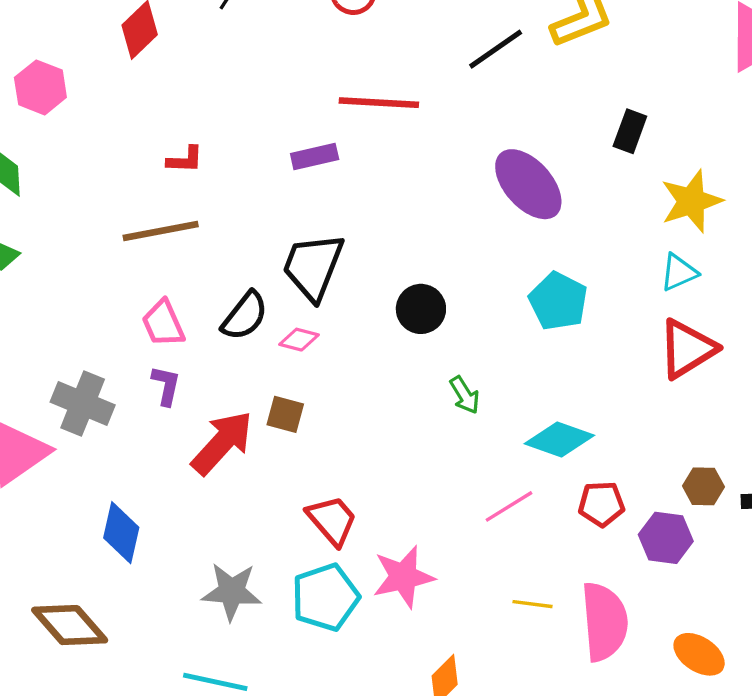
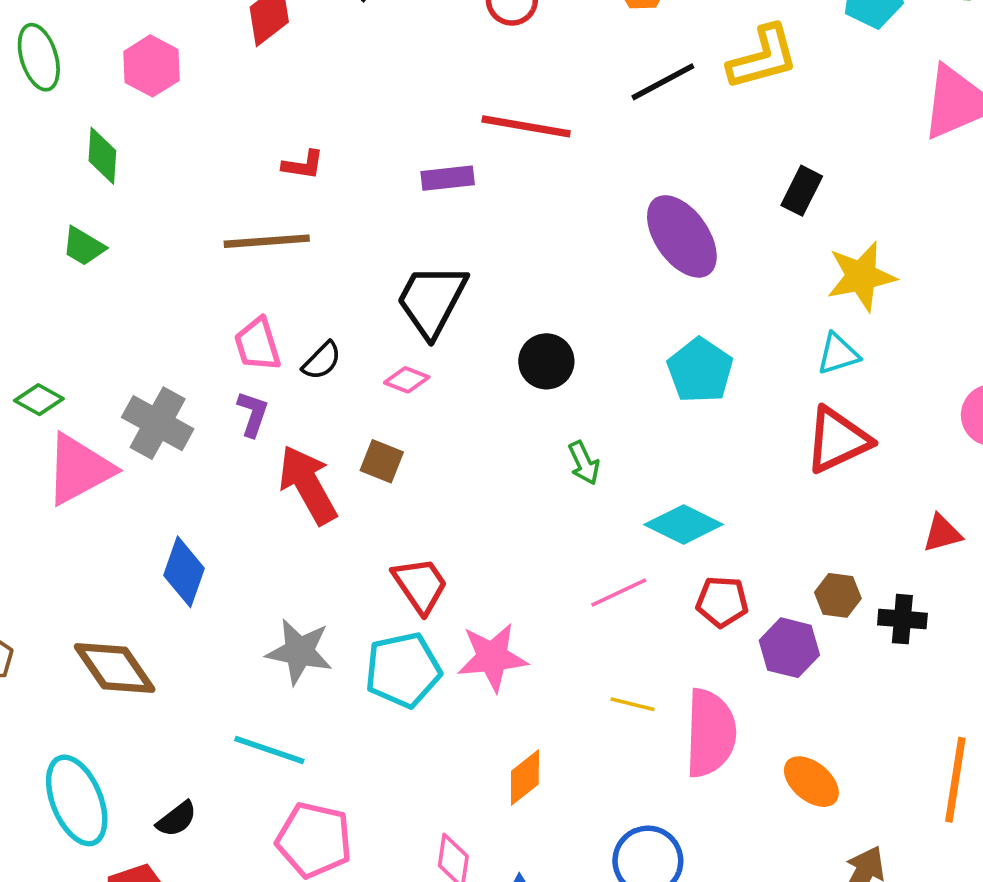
black semicircle: (245, 316) -> (322, 361), moved, size x0.7
red arrow: (222, 443) -> (308, 485), turned -78

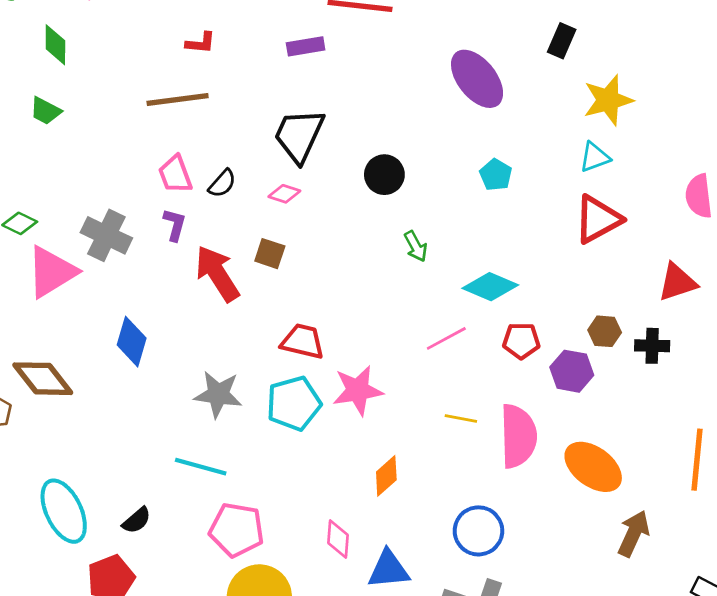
cyan pentagon: (700, 370) -> (496, 175), size x0.7
red triangle: (942, 533) -> (677, 282), size x1.4
red trapezoid: (420, 585) -> (303, 341), turned -39
brown diamond: (115, 668) -> (43, 379), moved
orange ellipse: (811, 782) -> (593, 467), size x1.4

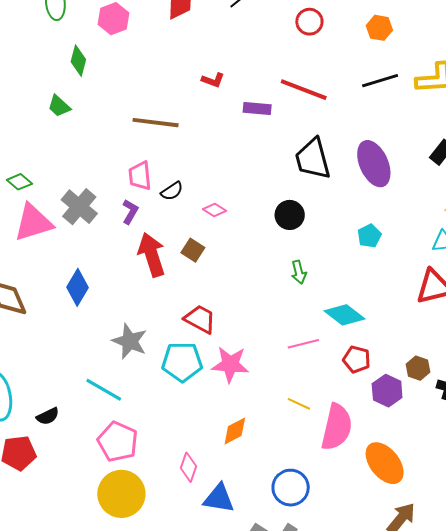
red L-shape: (201, 43) -> (213, 80), moved
black trapezoid: (299, 135) -> (313, 159), moved, turned -54

